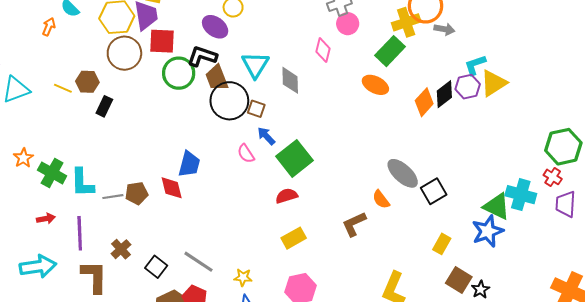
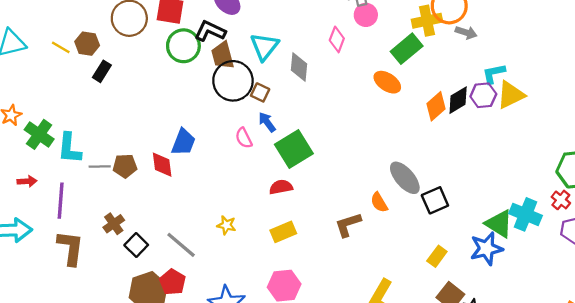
brown cross: (121, 249) -> (114, 224), moved
yellow star: (243, 277) -> (226, 225), moved

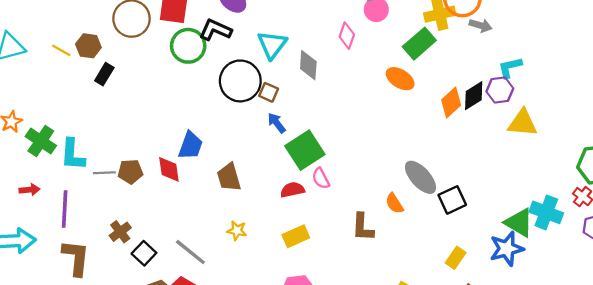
brown trapezoid: (223, 55) -> (229, 177), moved
yellow triangle: (511, 95) -> (522, 123), moved, turned 32
pink semicircle: (244, 138) -> (321, 178), moved
brown L-shape: (348, 225) -> (363, 227), turned -68

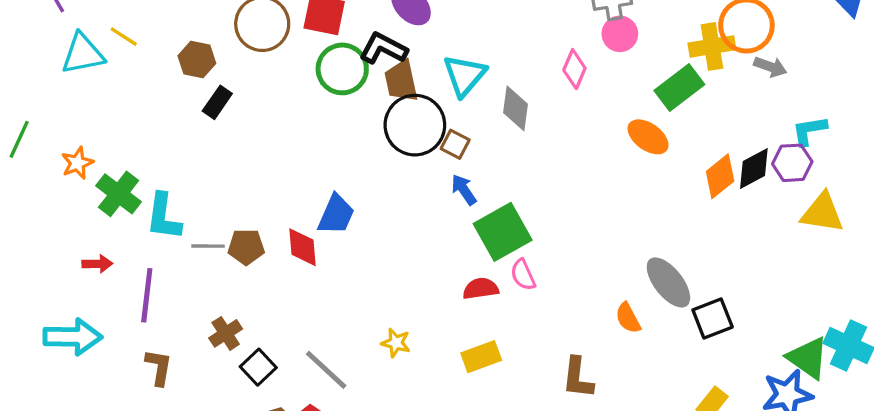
yellow line: (61, 50) -> (124, 37), moved
brown trapezoid: (229, 177) -> (401, 81), moved
brown L-shape: (363, 227) -> (578, 378), moved
brown L-shape: (76, 258) -> (159, 367), size x0.7

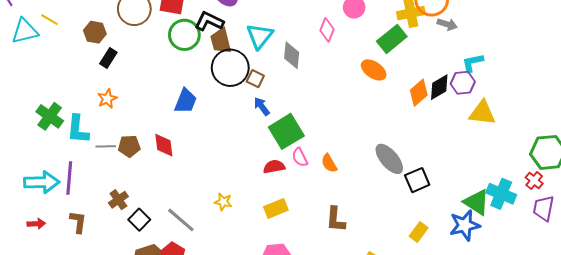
orange star: (77, 163) -> (107, 99), moved
blue trapezoid: (336, 215) -> (185, 101), moved
red arrow: (97, 264) -> (36, 224), moved
orange semicircle: (628, 318) -> (329, 163), moved
cyan arrow: (73, 337) -> (42, 182), moved

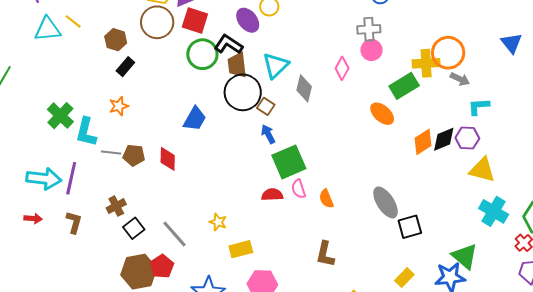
cyan L-shape: (473, 63) -> (479, 106), moved
cyan cross: (501, 194) -> (494, 211), moved
yellow rectangle: (276, 208) -> (241, 249), moved

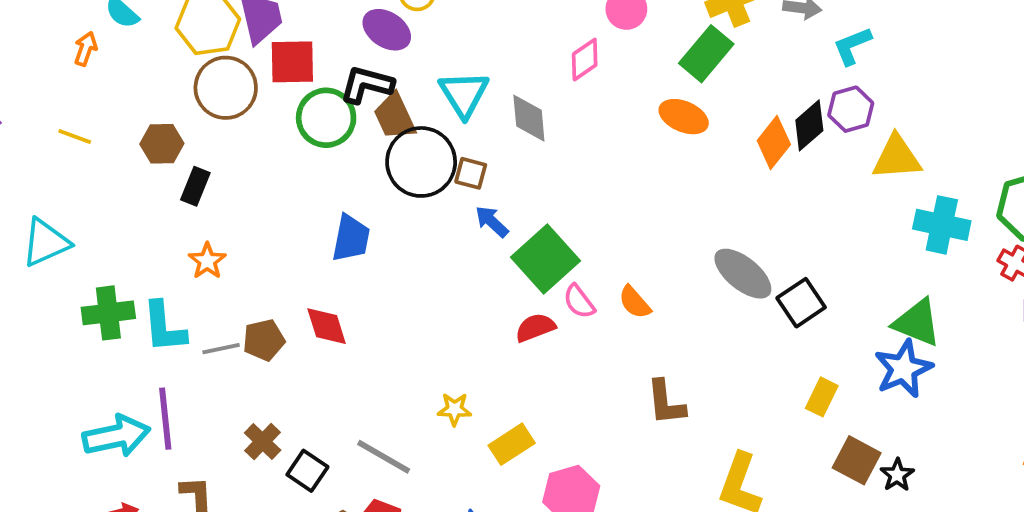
cyan triangle: (47, 29) -> (46, 243), moved
pink diamond: (342, 68) -> (585, 60), turned 45
green cross: (60, 116) -> (108, 313), turned -32

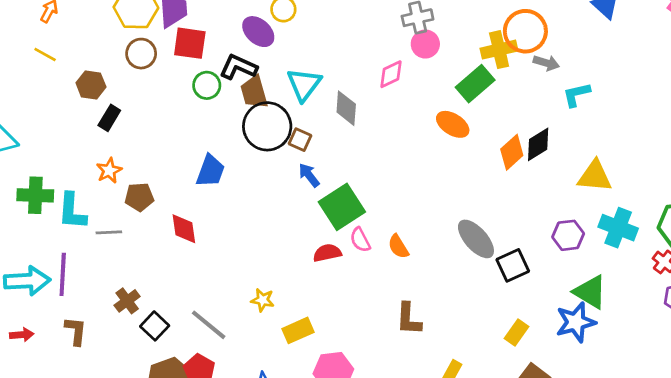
brown circle: (226, 88) -> (141, 54), size x0.7
purple hexagon: (851, 109) -> (568, 235), moved
green circle: (326, 118) -> (207, 85), size x0.7
yellow line: (75, 137) -> (45, 55), moved
brown pentagon: (264, 340) -> (139, 197), moved

